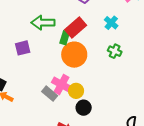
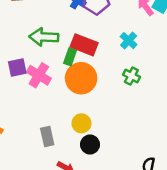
red rectangle: (76, 28) -> (84, 45), turned 60
pink cross: (62, 85) -> (39, 75), moved
gray rectangle: (50, 94) -> (47, 136), moved, turned 35

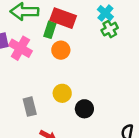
green cross: (131, 76) -> (110, 29), moved, turned 35
orange circle: (81, 78) -> (61, 50), size x0.6
black circle: (90, 145) -> (84, 109), moved

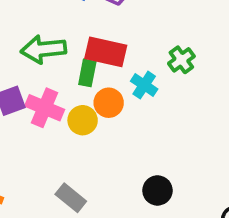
cyan cross: (105, 13) -> (144, 85), moved
yellow circle: (62, 93) -> (83, 120), moved
gray rectangle: (30, 107) -> (71, 198), turned -30

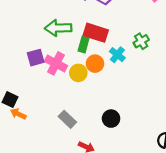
black circle: (157, 190) -> (111, 119), moved

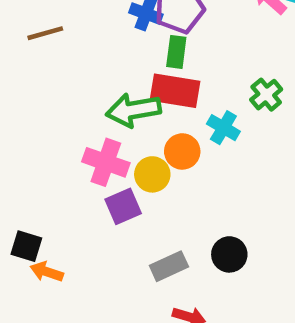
green arrow: (58, 28) -> (133, 110), moved
green rectangle: (84, 45) -> (176, 52), moved
purple square: (36, 58) -> (123, 206), moved
gray rectangle: (67, 119) -> (169, 266), moved, turned -60

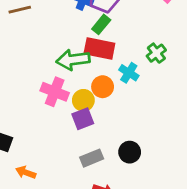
green rectangle: (176, 52) -> (101, 24), turned 30
purple square: (123, 206) -> (83, 119), moved
orange arrow: (47, 272) -> (26, 172), moved

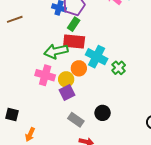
green cross: (156, 53) -> (119, 68), moved
cyan cross: (129, 73) -> (97, 57), size x1.5
gray rectangle: (92, 158) -> (76, 120), turned 63
orange arrow: (26, 172) -> (30, 134), turned -80

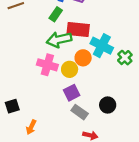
green rectangle: (74, 24) -> (56, 14), moved
purple square: (67, 92) -> (72, 93), moved
black square: (12, 115) -> (12, 106), turned -32

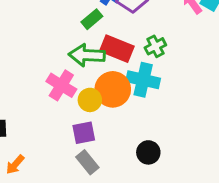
cyan cross: (102, 46) -> (143, 80), turned -30
orange circle: (83, 58) -> (113, 89), size x1.5
green cross: (125, 58) -> (155, 46), moved
black circle: (108, 105) -> (148, 152), moved

